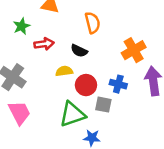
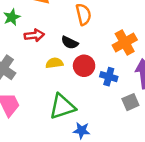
red circle: (86, 85) -> (84, 66), moved
gray square: (103, 105) -> (130, 102), moved, turned -35

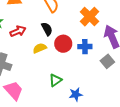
black semicircle: (70, 43) -> (47, 29), turned -128
green triangle: (62, 107) -> (55, 80), size x0.6

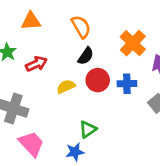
black semicircle: (47, 29) -> (86, 56), moved, turned 64
blue star: (76, 94) -> (75, 152), moved

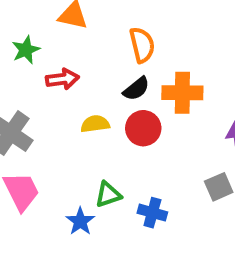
orange cross: (133, 43) -> (182, 93), moved, turned 30
blue cross: (127, 84) -> (152, 213), moved
blue star: (75, 152) -> (80, 221), turned 30

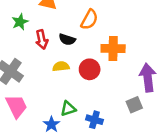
orange semicircle: (142, 45) -> (89, 20), turned 42
red arrow: (63, 79) -> (42, 39), turned 84
black semicircle: (136, 89) -> (67, 39), moved, turned 56

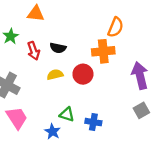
orange semicircle: (89, 20) -> (116, 27), moved
gray square: (134, 105) -> (141, 110), moved
green triangle: (68, 109) -> (67, 114), turned 42

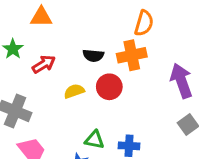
black semicircle: (58, 48) -> (93, 56), moved
red arrow: (34, 51) -> (44, 64), turned -96

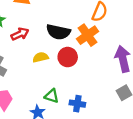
orange cross: (132, 55) -> (88, 35), turned -30
black semicircle: (93, 56) -> (58, 32), size x1.5

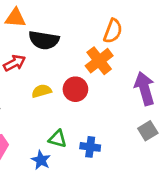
black semicircle: (58, 32) -> (44, 40), moved

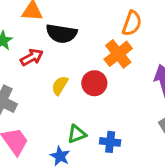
yellow semicircle: (42, 91) -> (60, 85), turned -42
green triangle: (58, 139) -> (77, 134), turned -36

